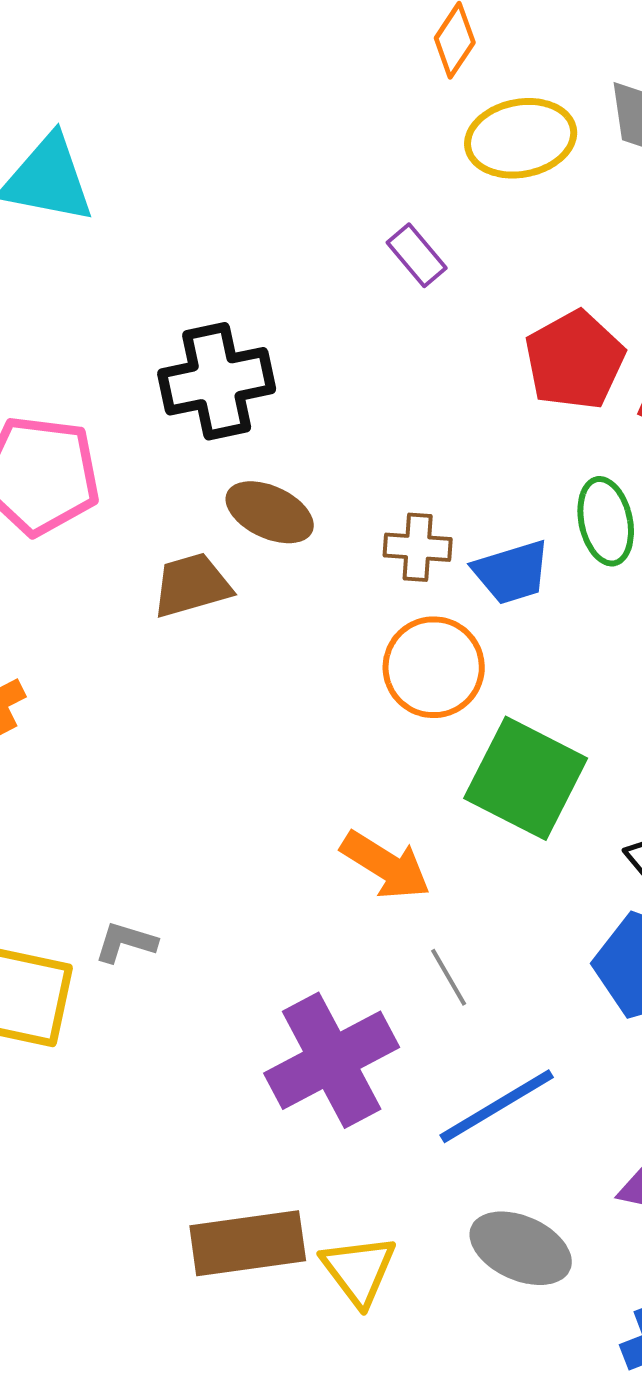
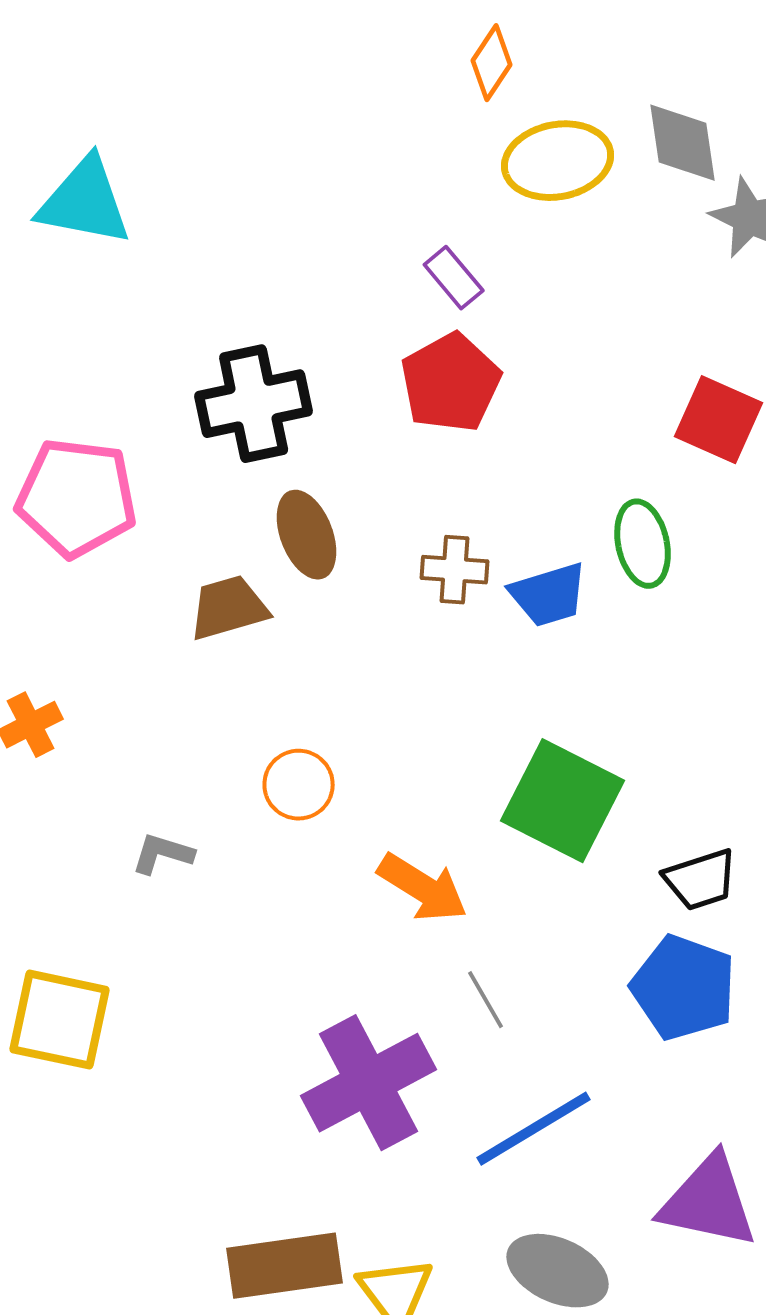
red pentagon: (575, 360) -> (451, 383), moved
brown ellipse: (270, 512) -> (307, 535), turned 44
orange circle: (434, 667) -> (299, 785), moved, size x0.7
gray L-shape: (126, 942) -> (163, 854), moved

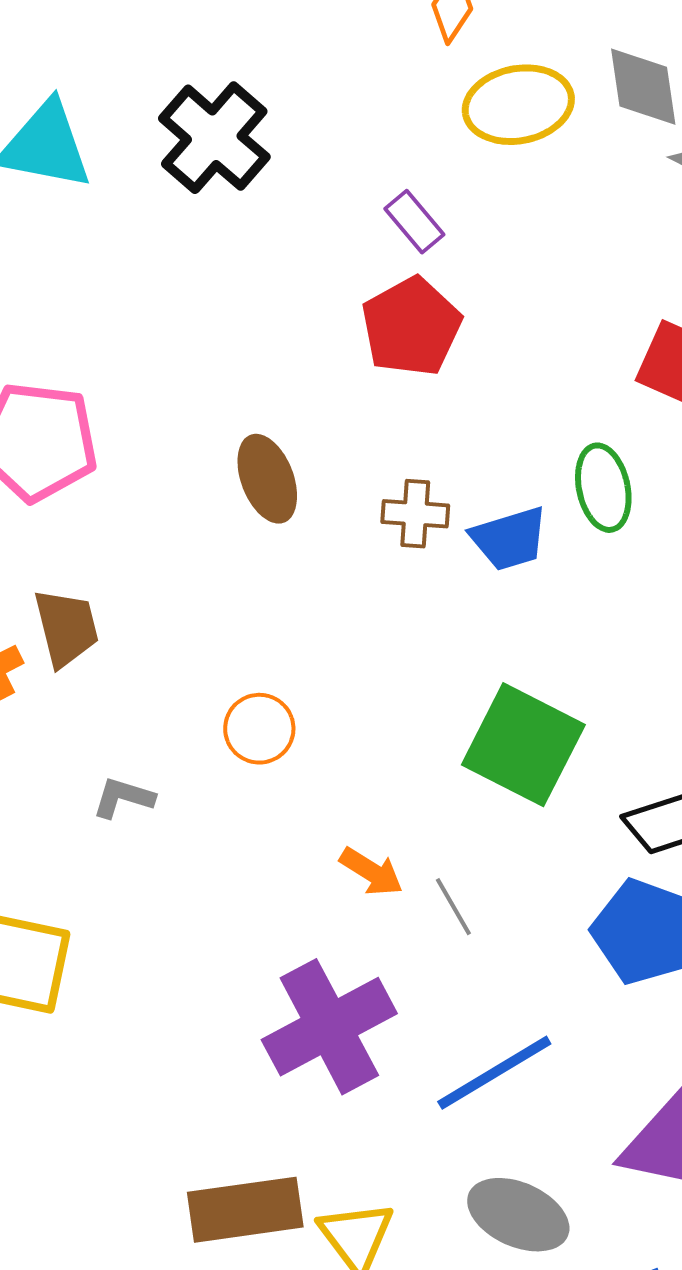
black cross: (254, 404) -> (214, 138), moved, turned -37
brown trapezoid: (229, 608) -> (66, 628), moved, turned 92
orange arrow: (423, 888) -> (371, 872), moved, size x0.7
gray line: (486, 1000) -> (453, 907), moved

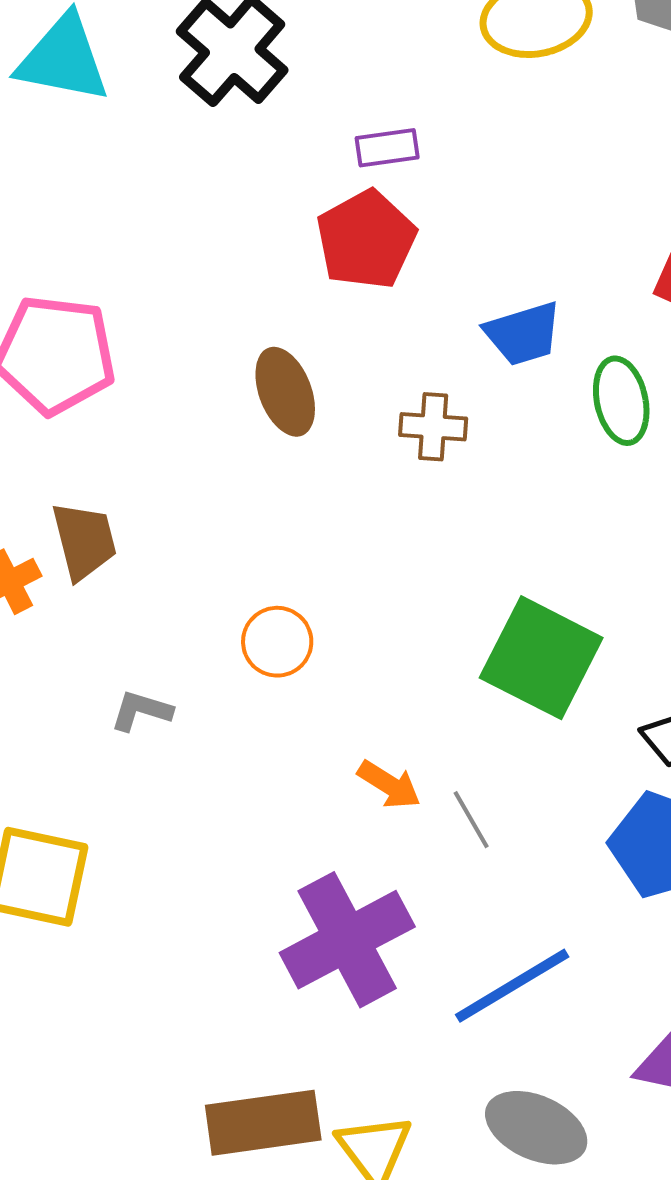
purple rectangle: (414, 222) -> (387, 148), moved, turned -58
red pentagon: (411, 327) -> (366, 240), moved
blue trapezoid: (509, 539) -> (523, 334), moved

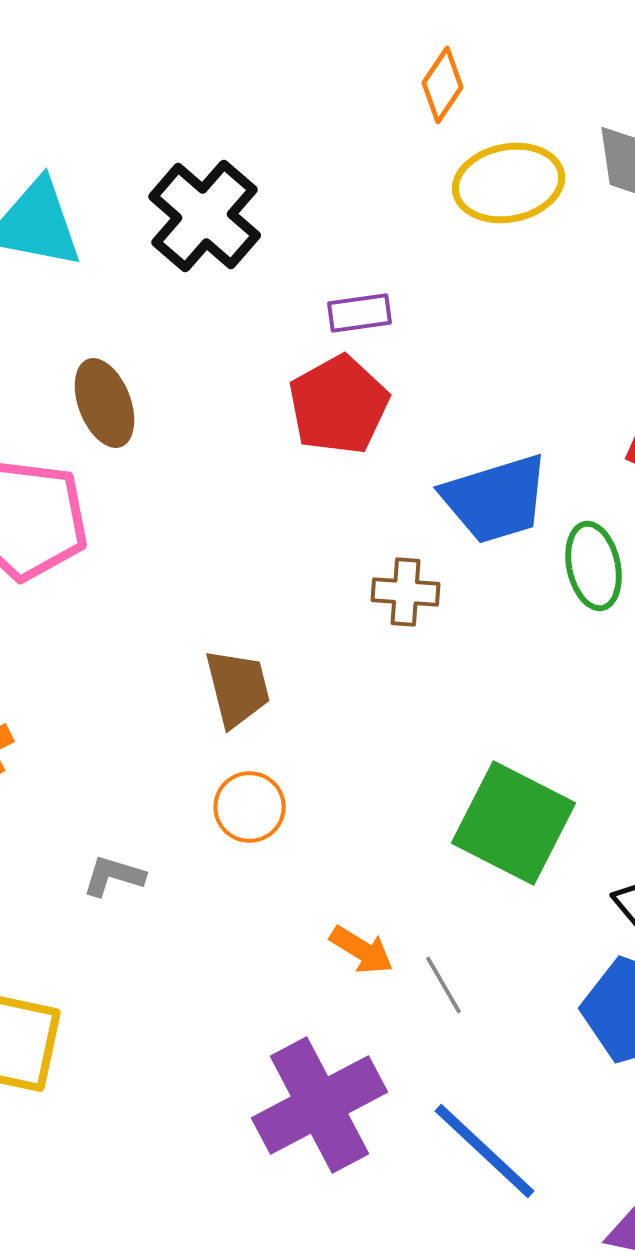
blue trapezoid: (523, 334) -> (496, 499), size x1.4
brown ellipse: (285, 392) -> (105, 403), moved
brown trapezoid: (84, 541) -> (238, 688), moved
blue line: (512, 986) -> (485, 1151), turned 74

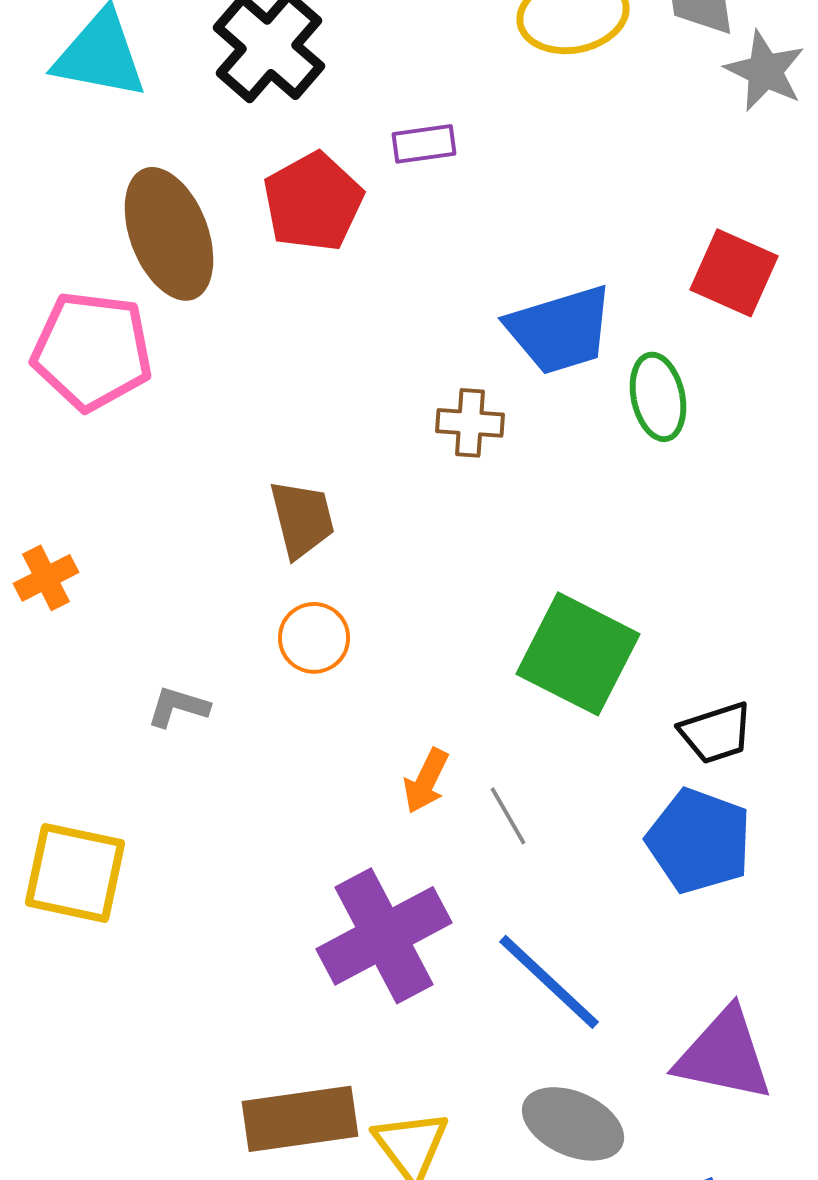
brown ellipse: (105, 403) -> (169, 234), size x1.5
red pentagon: (339, 405) -> (313, 202), moved
orange arrow: (362, 950) -> (426, 781), turned 84

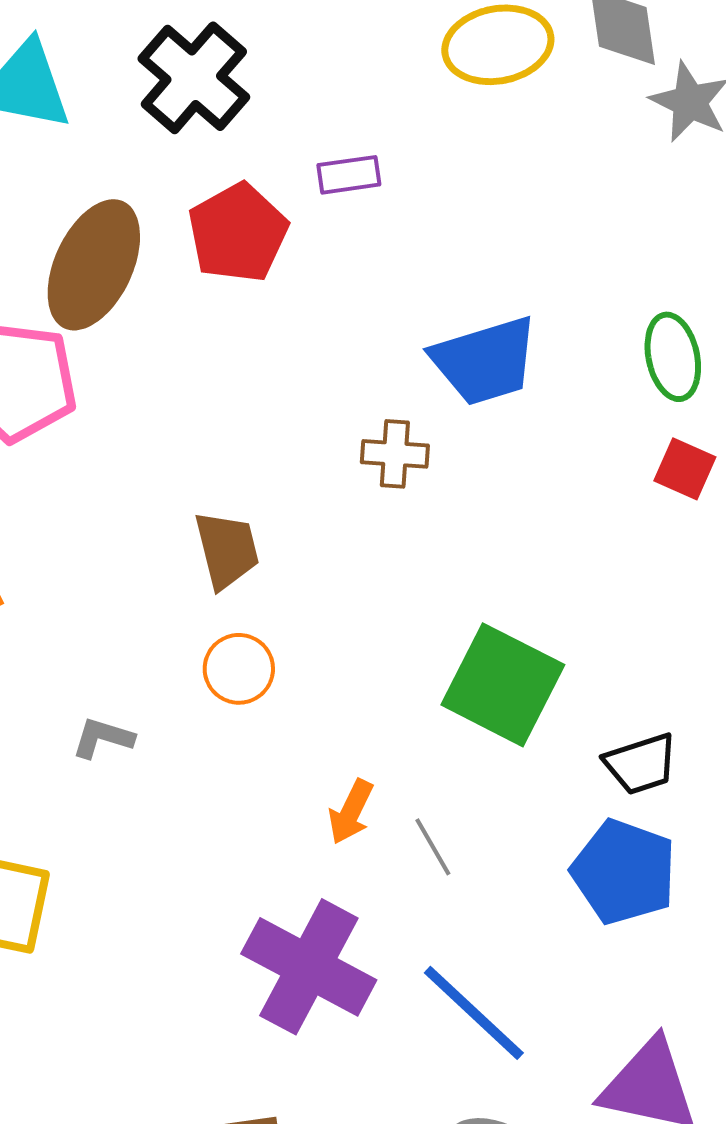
brown ellipse: (169, 234) -> (94, 265), turned 46
red square: (734, 273) -> (685, 469), moved, size x0.7
green ellipse: (658, 397) -> (673, 357), moved
purple cross: (384, 936) -> (309, 967), turned -34

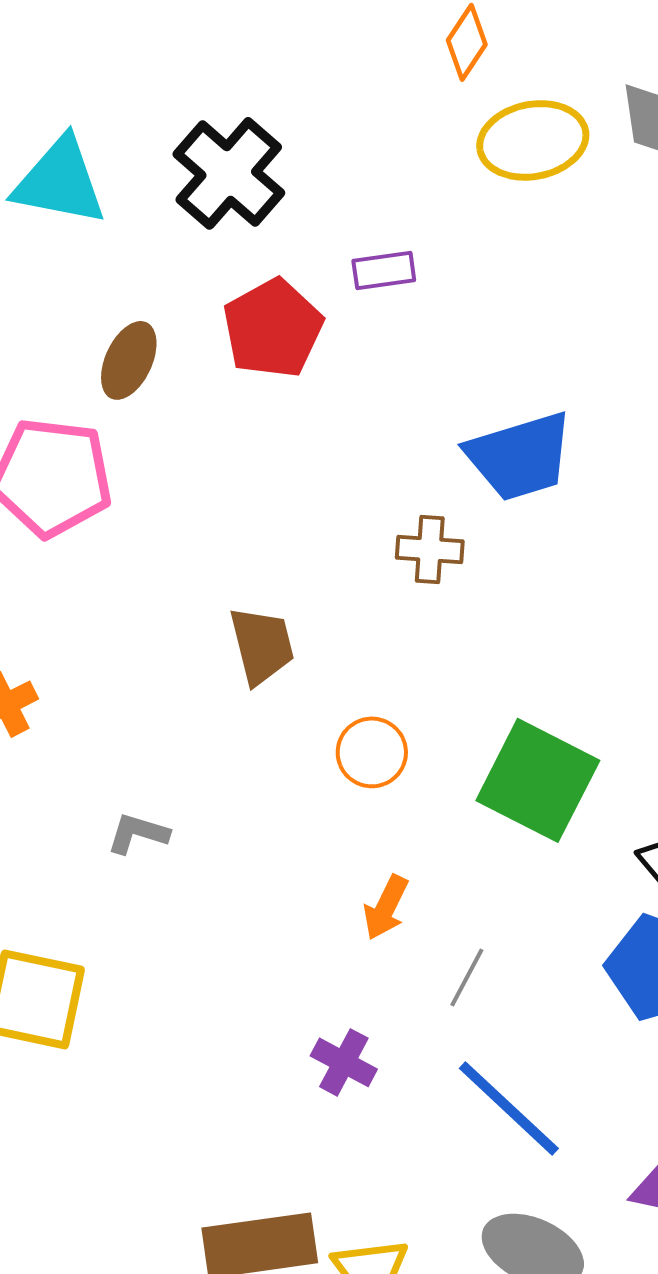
brown ellipse: (94, 265) -> (129, 360), size x0.6
orange circle: (239, 669) -> (372, 752), moved
gray line: (433, 847) -> (467, 977), moved, turned 58
purple cross: (309, 967) -> (344, 1062), size x0.5

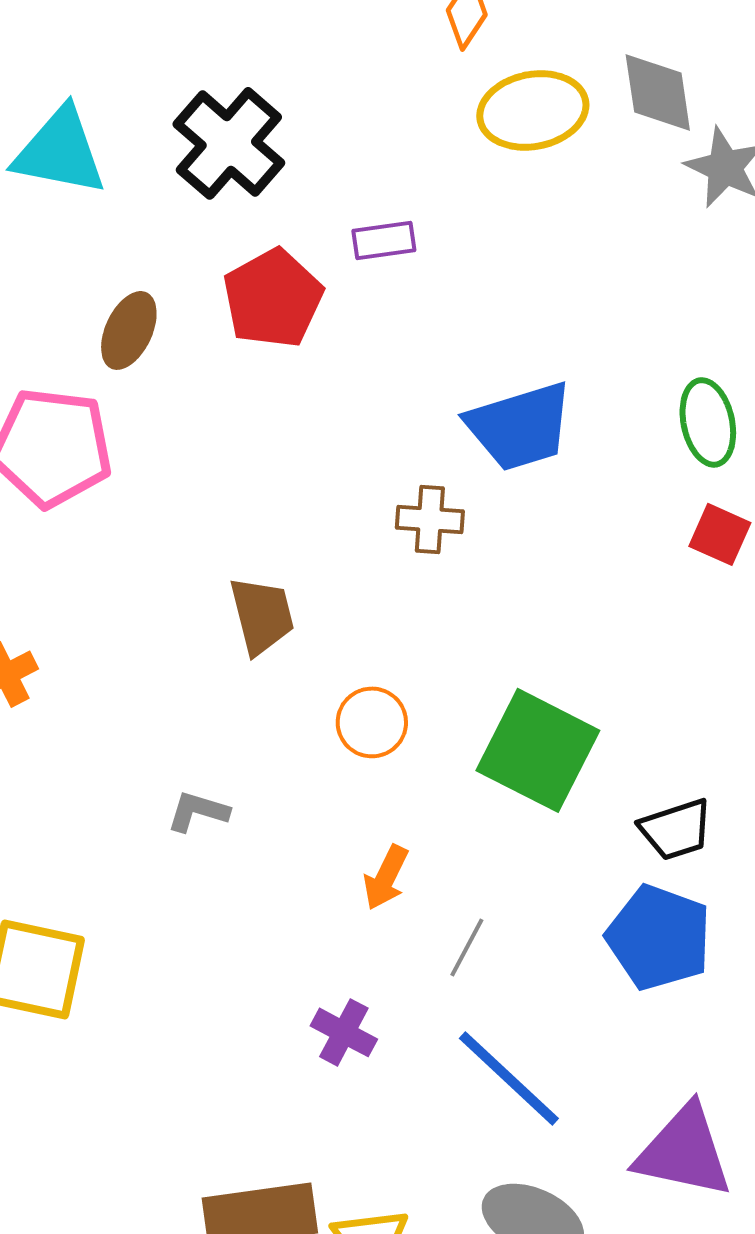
gray L-shape: (138, 833) -> (198, 811), moved

